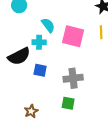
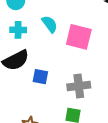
cyan cross: (39, 42) -> (18, 30), moved

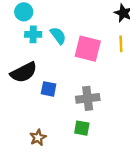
cyan cross: (18, 30) -> (33, 34), moved

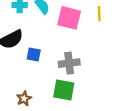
green square: (82, 128) -> (64, 90), size x1.5

